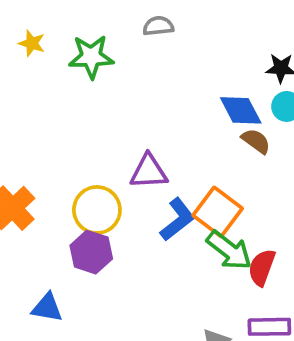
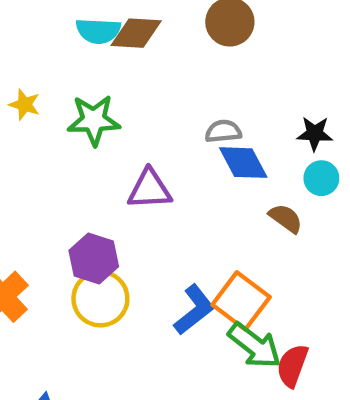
gray semicircle: (158, 26) -> (223, 131), moved
blue diamond: (241, 110) -> (243, 163), moved
purple triangle: (149, 172) -> (150, 189), moved
purple hexagon: (91, 252) -> (94, 258), moved

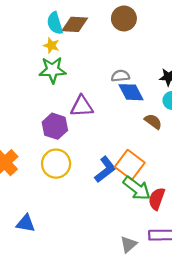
cyan semicircle: (98, 31) -> (55, 23), turned 70
yellow star: (25, 105) -> (51, 45), moved
purple hexagon: (94, 258) -> (55, 126), moved

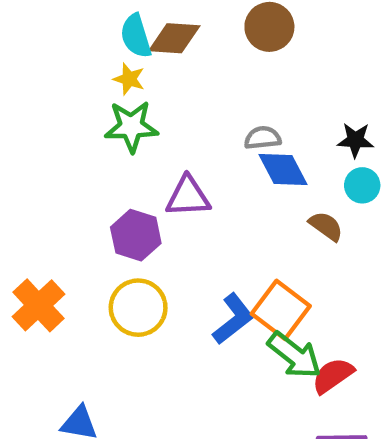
red semicircle: (157, 199) -> (333, 376), turned 35

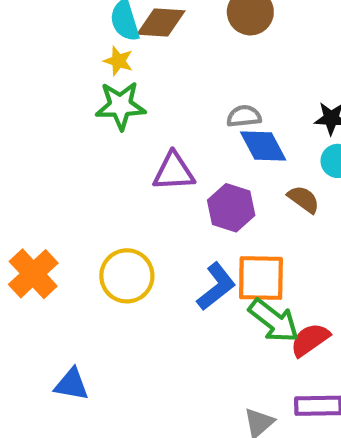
purple hexagon: (136, 235) -> (231, 208), moved
orange square: (281, 310) -> (261, 278), turned -36

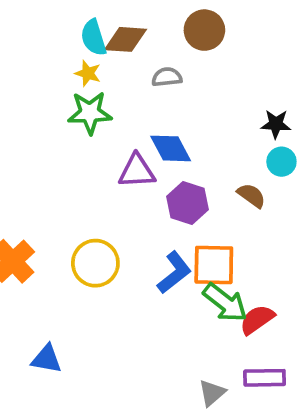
gray semicircle: (244, 116) -> (167, 77), moved
blue diamond: (263, 146) -> (171, 148), moved

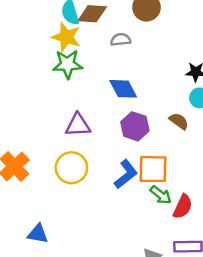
yellow star: (88, 73) -> (66, 37), size x1.6
purple triangle: (137, 171) -> (78, 125), moved
green arrow: (225, 303) -> (161, 195), size x0.7
red semicircle: (257, 320) -> (183, 207), turned 150

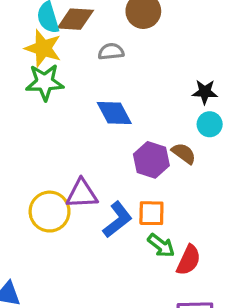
purple triangle: (78, 125) -> (82, 194), moved
purple hexagon: (135, 126) -> (151, 160), moved
orange square: (153, 169) -> (151, 213), size x0.7

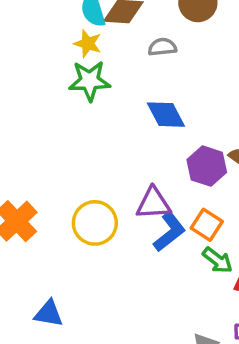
yellow star: (43, 48) -> (88, 43), size x0.7
purple triangle: (82, 194) -> (153, 203), moved
orange square: (151, 213) -> (207, 225), turned 32

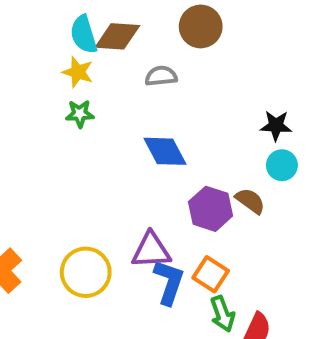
green star: (90, 81) -> (80, 114), size x0.6
blue L-shape: (169, 232) -> (169, 282), turned -33
green arrow: (217, 260) -> (222, 314), turned 32

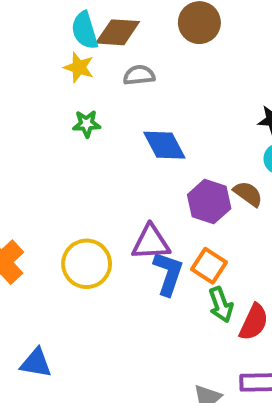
gray semicircle: (161, 76) -> (139, 75), moved
green star: (80, 114) -> (87, 124), moved

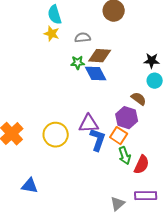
brown diamond: (118, 32) -> (100, 56), moved
green star: (87, 124) -> (78, 63), moved
purple hexagon: (209, 202) -> (127, 118), moved

